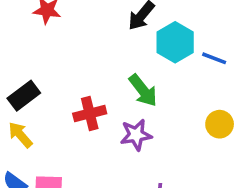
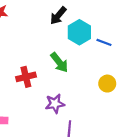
purple star: (136, 135) -> (55, 104), moved

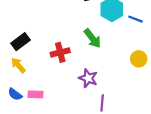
purple star: (55, 104) -> (88, 78), turned 30

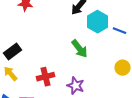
red cross: (60, 52) -> (46, 77), moved

